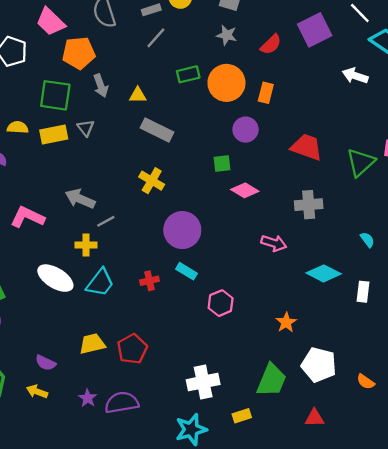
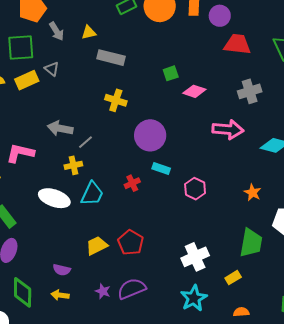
purple circle: (246, 130) -> (220, 16), moved
pink arrow: (274, 243) -> (228, 129), size x1.4

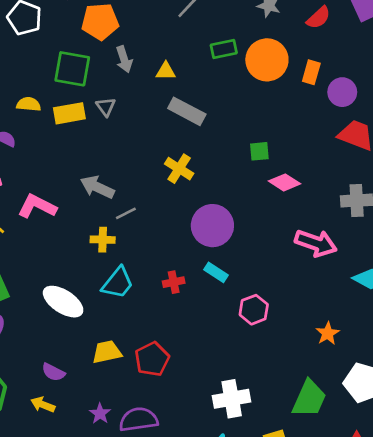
white ellipse: (54, 198) -> (63, 302), moved

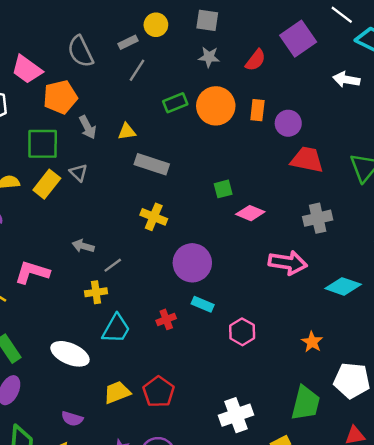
yellow rectangle: (69, 113) -> (47, 184), turned -32
gray arrow: (97, 187) -> (83, 246), size x0.7

